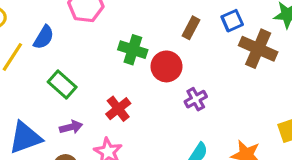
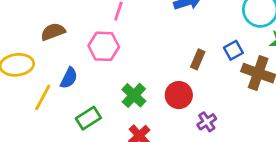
green cross: (133, 50) -> (134, 95), moved, turned 30
green rectangle: (62, 84) -> (88, 118), turned -70

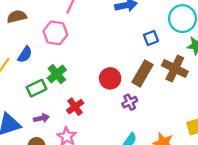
blue square: (233, 50) -> (151, 38), moved
brown rectangle: (198, 59) -> (142, 73), moved, size x1.6
green cross: (134, 95) -> (57, 74), moved

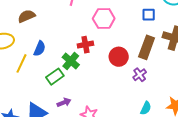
pink hexagon: (55, 33) -> (104, 18), moved
blue square: (151, 38) -> (149, 15), turned 32
red cross: (75, 107) -> (85, 45), moved, turned 35

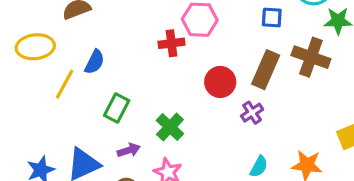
red cross: (85, 45) -> (171, 43), moved
green cross: (71, 61) -> (170, 127), moved
green rectangle: (55, 77) -> (117, 108), turned -30

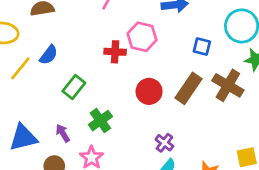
green rectangle: (117, 108) -> (74, 87), moved
purple cross: (252, 113) -> (164, 143), moved, turned -30
purple arrow: (129, 150) -> (63, 133), turned -114

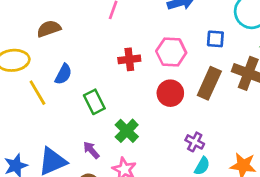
pink hexagon: (142, 37) -> (171, 52), moved
yellow line: (20, 68) -> (37, 93), turned -60
green rectangle: (74, 87) -> (94, 102), turned -55

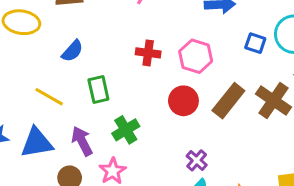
blue square: (215, 39) -> (255, 43), moved
yellow line: (37, 93) -> (49, 97), moved, turned -44
purple arrow: (91, 150) -> (82, 141), size x1.4

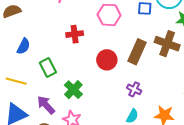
pink hexagon: (196, 56) -> (109, 15), moved
purple cross: (197, 160) -> (134, 89), moved

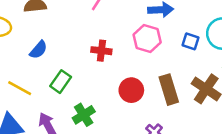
brown rectangle: (137, 52) -> (169, 90), turned -55
green rectangle: (48, 67) -> (61, 82), turned 48

